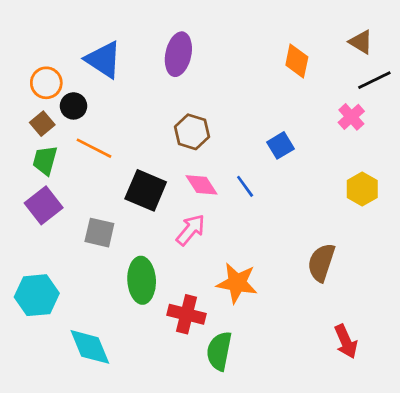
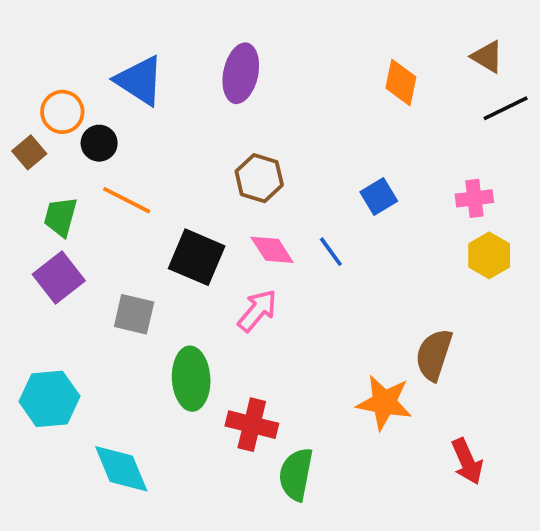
pink cross: (351, 117) -> (474, 198), moved, turned 35
brown square: (42, 124) -> (29, 152), moved
orange star: (237, 283) -> (384, 403), moved

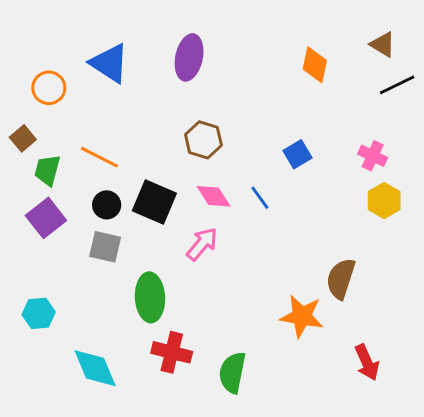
black circle: (99, 143) -> (107, 205), moved
brown square: (29, 152) -> (23, 138), moved
pink cross: (474, 198) -> (373, 156), turned 32
cyan hexagon: (49, 399) -> (39, 313), size x0.7
red cross: (252, 425) -> (172, 352), moved

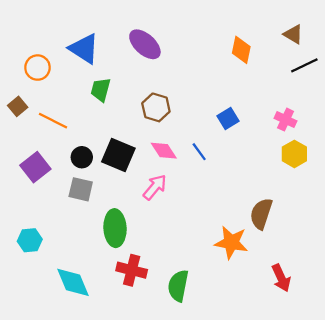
purple ellipse: (189, 57) -> (145, 44), turned -60
orange line: (99, 157) -> (53, 121), moved
green trapezoid: (47, 170) -> (101, 90), moved

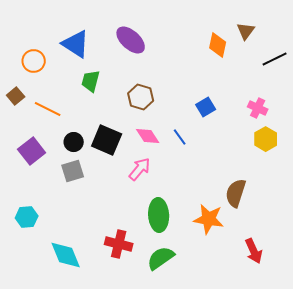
brown triangle: (293, 34) -> (246, 31), moved, turned 36
gray square: (81, 189) -> (73, 171), turned -30
green ellipse: (115, 228) -> (159, 215), moved
green semicircle: (178, 286) -> (161, 258), turned 44

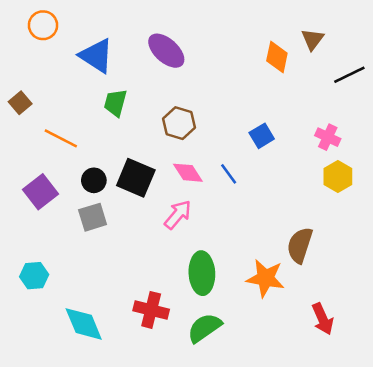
orange circle: (34, 61) -> (43, 25), moved
brown square: (16, 96) -> (20, 103), moved

